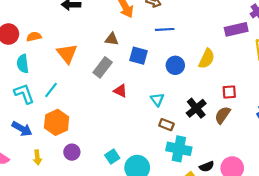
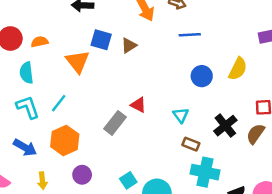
brown triangle: (112, 39) -> (129, 45), turned -40
blue square: (138, 56) -> (101, 40), moved
gray rectangle: (103, 67) -> (115, 123), moved

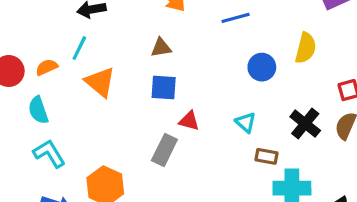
blue square: (101, 40) -> (164, 88), moved
brown triangle: (129, 45) -> (161, 48), turned 35
cyan line: (59, 103) -> (79, 48), moved

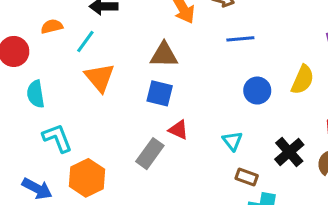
brown triangle: (161, 48) -> (164, 55), size x1.4
orange semicircle: (47, 67) -> (52, 26), moved
cyan L-shape: (49, 154) -> (57, 138), moved

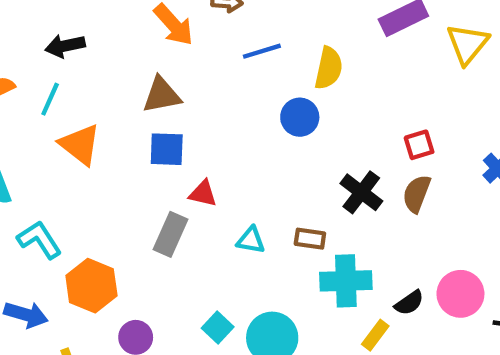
yellow semicircle: (303, 80) -> (329, 68), moved
cyan triangle: (232, 141) -> (251, 240), moved, turned -30

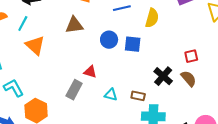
blue circle: (300, 117) -> (109, 40), moved
blue square: (167, 149) -> (133, 44), moved
brown semicircle: (417, 194) -> (189, 79), turned 114

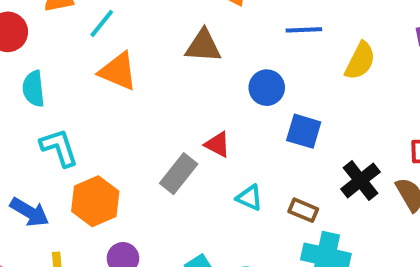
blue square: (133, 44) -> (304, 131), moved
orange triangle: (35, 45) -> (118, 71), turned -30

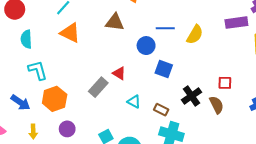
blue line: (304, 30) -> (165, 28), moved

